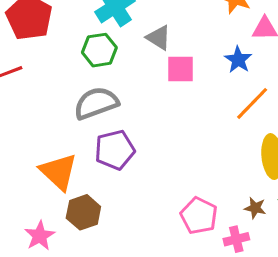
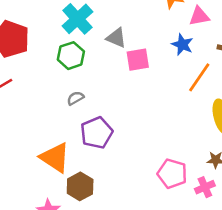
gray semicircle: (96, 103) -> (75, 98), size x0.5

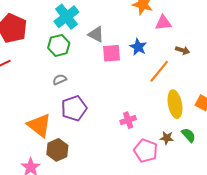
blue star: (182, 45) -> (138, 47), moved
pink pentagon: (172, 174) -> (146, 151), moved
pink cross: (205, 187) -> (128, 120), moved

